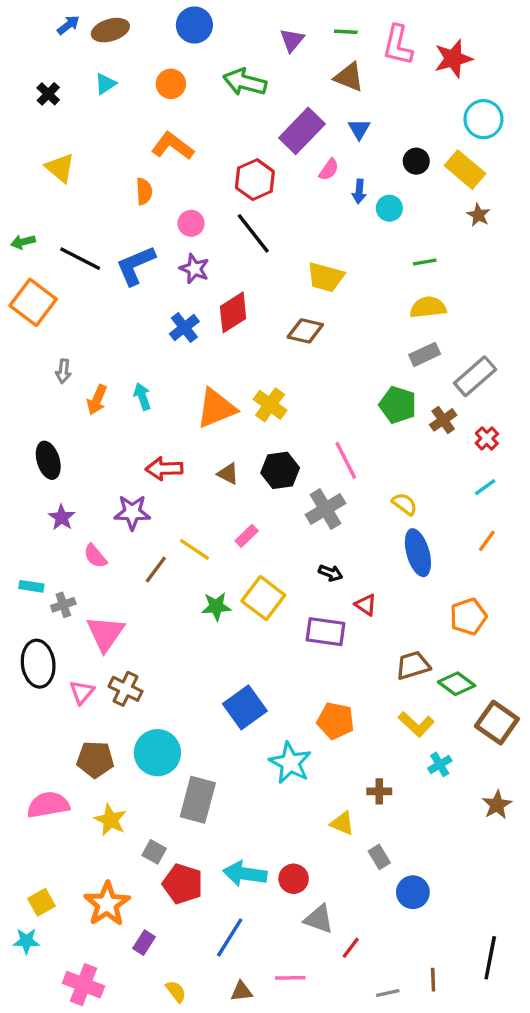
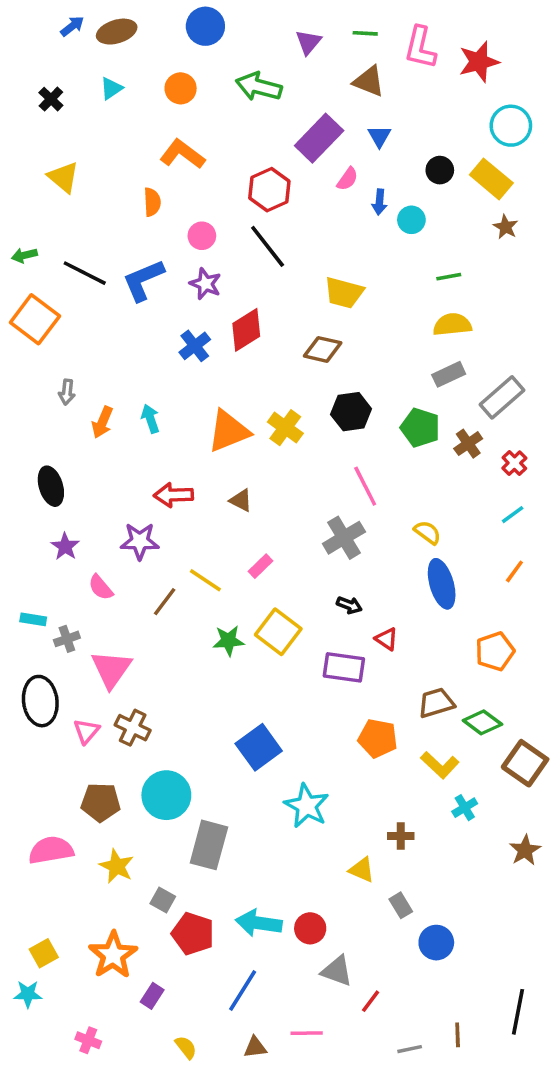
black hexagon: (280, 470) -> (351, 412), moved
orange pentagon: (336, 721) -> (378, 738), moved
pink cross: (83, 985) -> (88, 1040), size x0.6

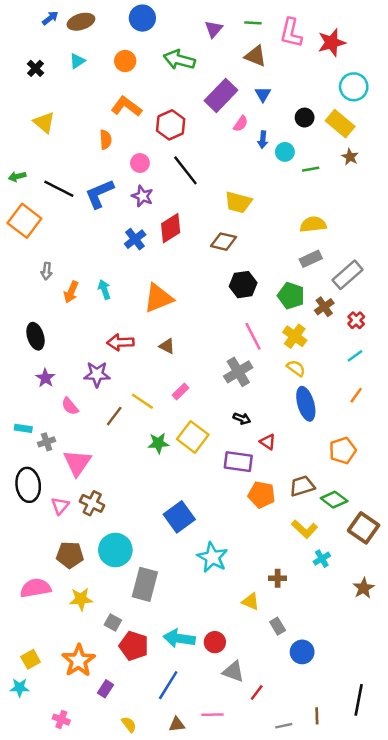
red hexagon: (269, 190) -> (171, 125), moved
green line: (449, 277) -> (311, 169), moved
yellow cross: (285, 428) -> (295, 336), moved
orange pentagon: (378, 738) -> (262, 495), moved
yellow star: (117, 866) -> (81, 599), turned -30

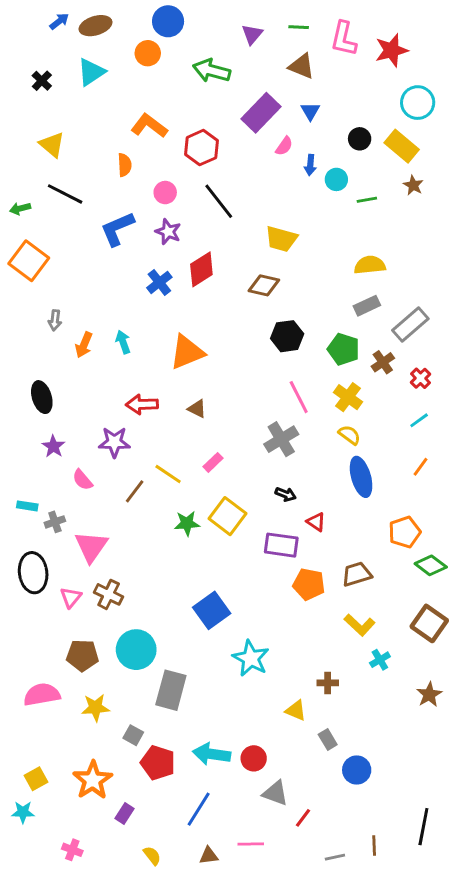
cyan triangle: (77, 61) -> (91, 72), size x1.5
orange circle: (125, 61) -> (148, 53), moved
black line: (59, 189) -> (65, 194), moved
green diamond: (334, 500) -> (431, 565), moved

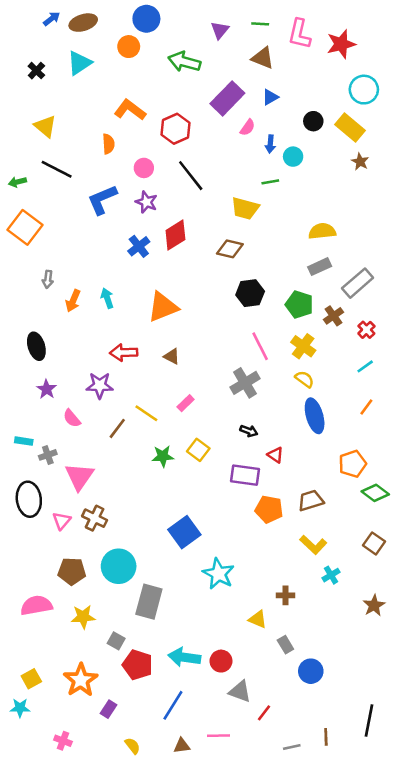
blue triangle: (310, 111) -> (270, 97), turned 30
green line: (367, 200) -> (270, 182), moved
yellow square: (228, 516) -> (198, 450), size x0.7
brown square: (429, 623) -> (374, 543), size x0.7

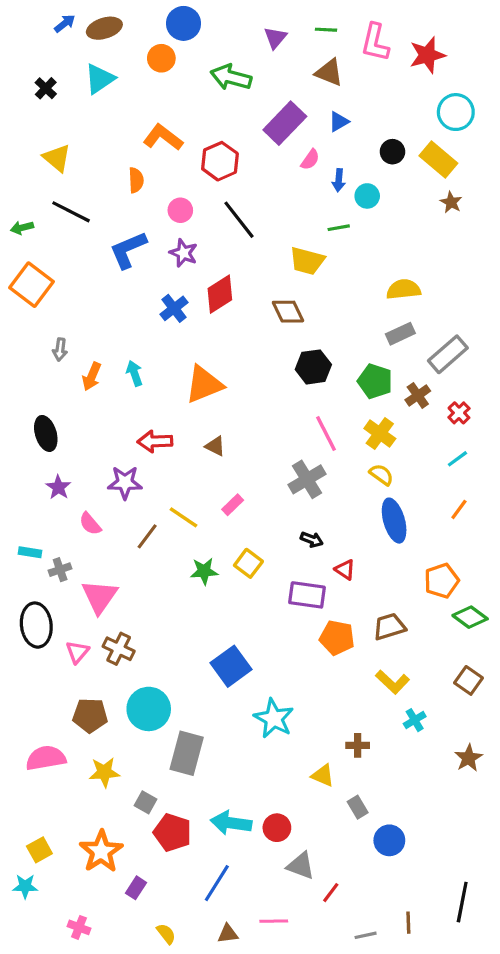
brown diamond: (230, 249) -> (288, 312), turned 52

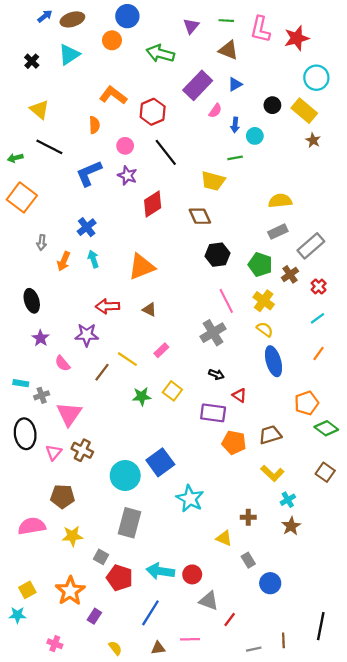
blue cross: (174, 308) -> (87, 227), moved
cyan circle: (149, 709) -> (125, 476), moved
brown star: (468, 758) -> (291, 526), moved

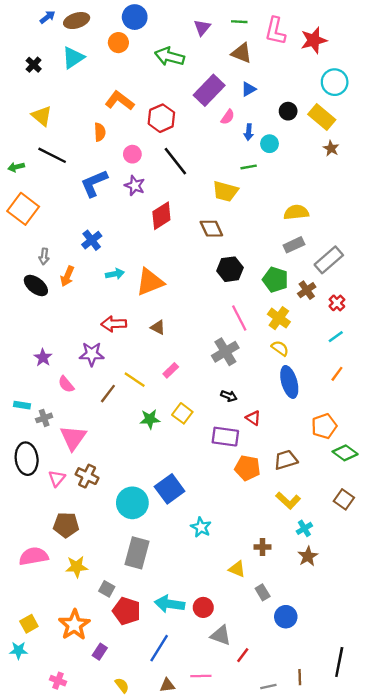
cyan arrow: (93, 259) -> (115, 274), moved, turned 98
black ellipse: (32, 301) -> (36, 285), moved, turned -35
cyan star: (190, 499) -> (201, 527), size x0.7

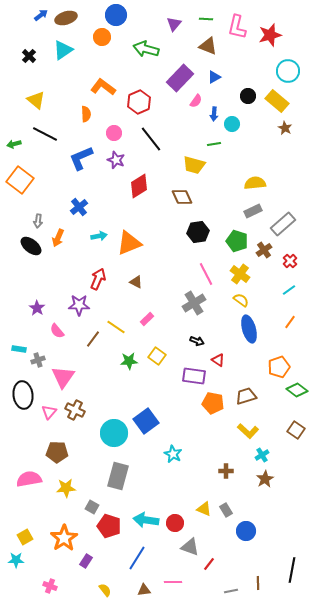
red arrow: (114, 324) -> (98, 279), turned 115
yellow triangle: (237, 569) -> (204, 509), moved

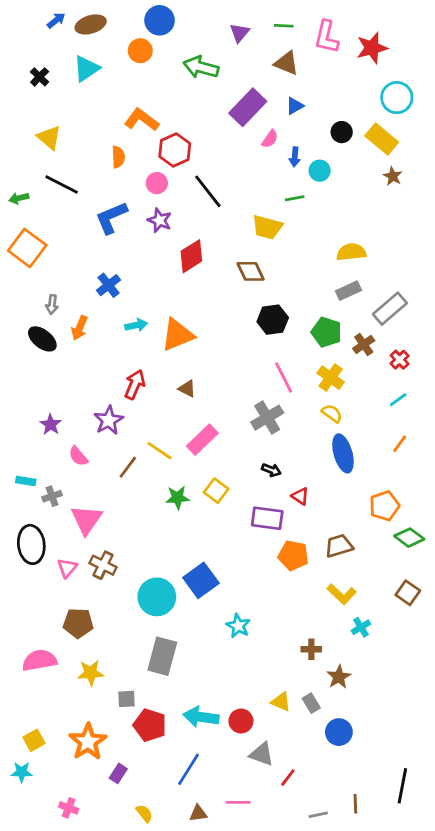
red hexagon: (139, 102) -> (175, 150), moved
purple star: (79, 305) -> (109, 420), turned -30
pink rectangle: (147, 319) -> (202, 440), size x1.6
brown star: (265, 479) -> (339, 677), moved
gray square: (92, 507) -> (126, 699), turned -32

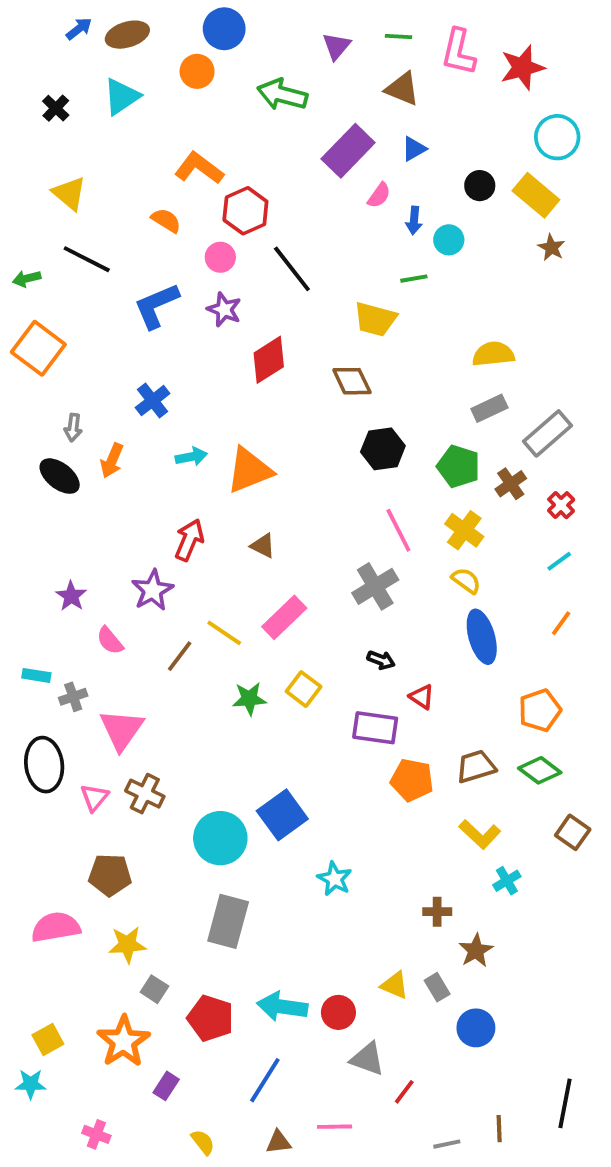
orange semicircle: (118, 157) -> (166, 220), turned -55
green diamond: (409, 538) -> (540, 770), moved
gray square: (126, 699) -> (154, 989), moved, turned 36

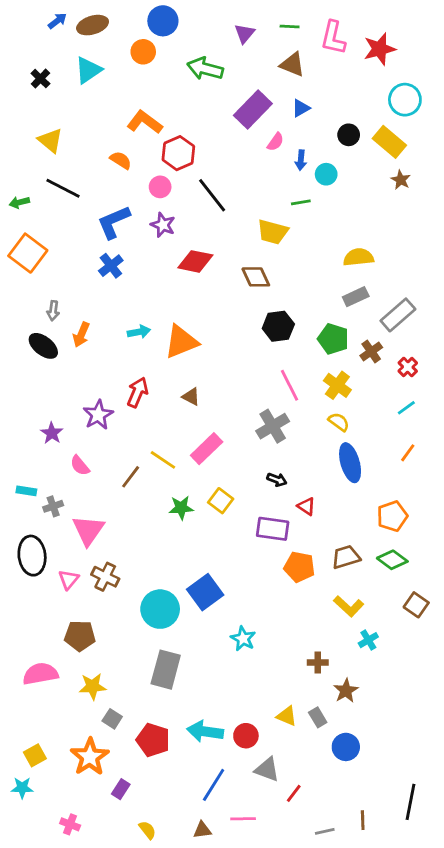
red diamond: (269, 360) -> (195, 261), turned 44
blue cross: (153, 401) -> (111, 266), moved
purple star: (153, 590) -> (98, 415), moved
blue line: (265, 1080) -> (214, 785), moved

